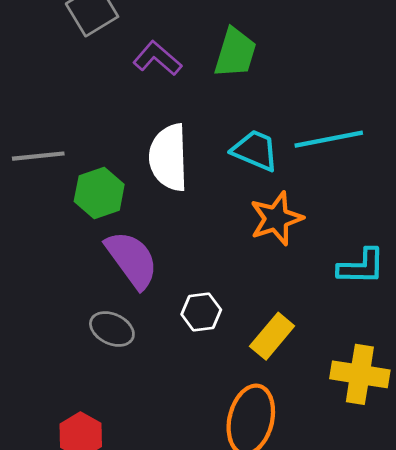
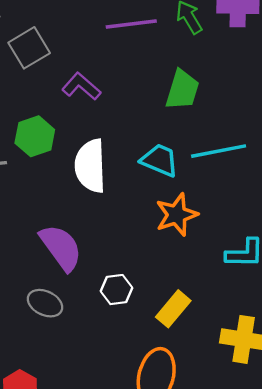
green trapezoid: (235, 53) -> (182, 90), moved
green hexagon: (99, 193) -> (35, 136), moved

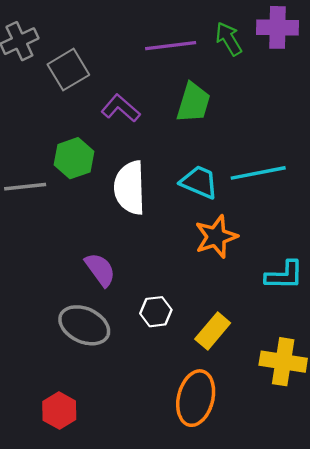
green trapezoid: (182, 90) -> (193, 102), moved
purple semicircle: (61, 248) -> (100, 270), size x0.7
gray ellipse: (45, 303) -> (84, 325), size x1.4

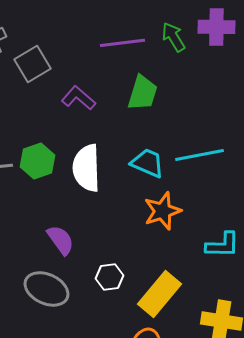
green hexagon: (74, 158) -> (37, 161), moved
yellow rectangle: (213, 331) -> (159, 294), size x1.4

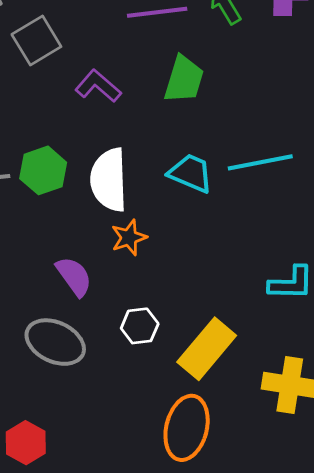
orange star: (162, 211) -> (129, 238), moved, size x0.7

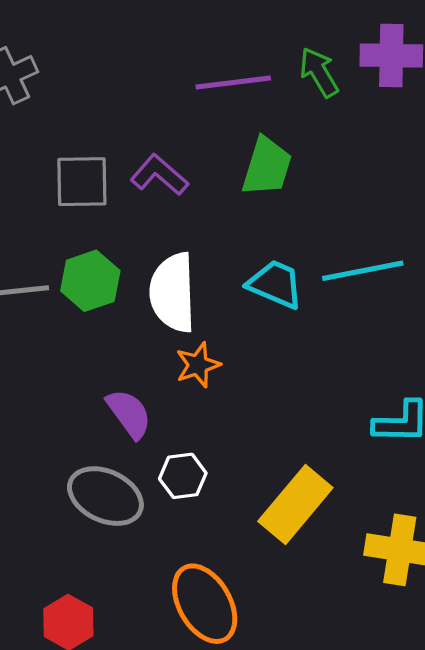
gray square: (36, 40) -> (82, 182), moved, turned 30
white hexagon: (140, 326) -> (183, 476), moved
orange ellipse: (187, 428) -> (205, 604), moved, turned -44

